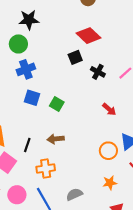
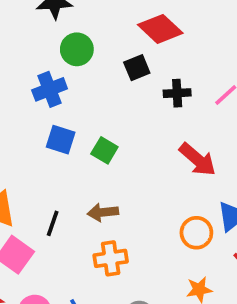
green circle: (18, 44) -> (77, 49), moved
black cross: (98, 72) -> (177, 93), turned -32
red arrow: (109, 109) -> (198, 159), size x1.5
orange cross: (46, 169) -> (111, 258), moved

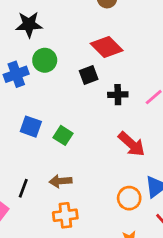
blue cross: (50, 89) -> (16, 74), moved

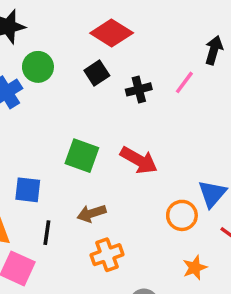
blue square: (31, 127) -> (28, 190), moved
green square: (63, 135) -> (82, 156), size x1.4
red arrow: (132, 144) -> (139, 160), moved

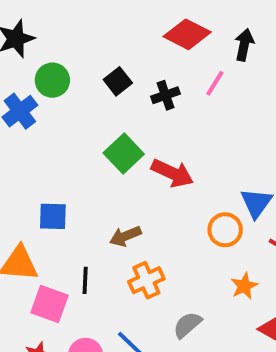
red diamond: (112, 33) -> (187, 34), moved
green square: (82, 156) -> (124, 153), moved, turned 32
black line: (47, 233) -> (85, 280), moved

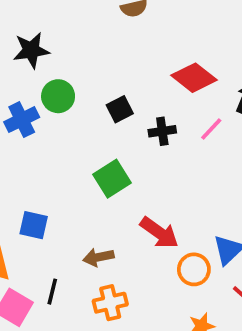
red arrow: (172, 173) -> (159, 233), moved

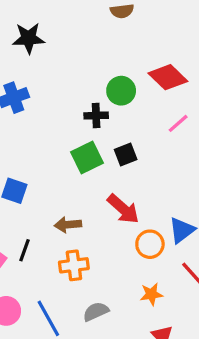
green circle: (58, 96) -> (121, 91), moved
black square: (120, 109) -> (126, 154), moved
black cross: (162, 131) -> (96, 116), moved

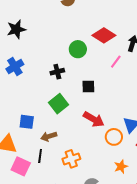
black cross: (96, 116) -> (57, 72), moved
black square: (126, 154) -> (88, 87), turned 32
green square: (87, 157) -> (58, 104), moved
brown arrow: (68, 225) -> (49, 136), moved

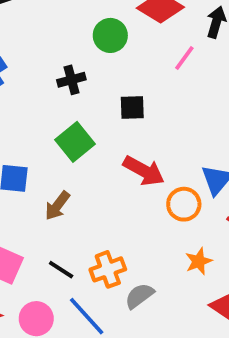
brown arrow: (49, 136) -> (57, 206), turned -35
black line: (40, 156) -> (61, 270), moved, turned -64
orange cross: (71, 159) -> (108, 269), moved

